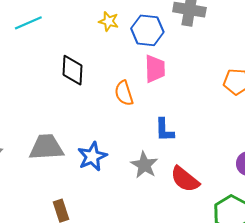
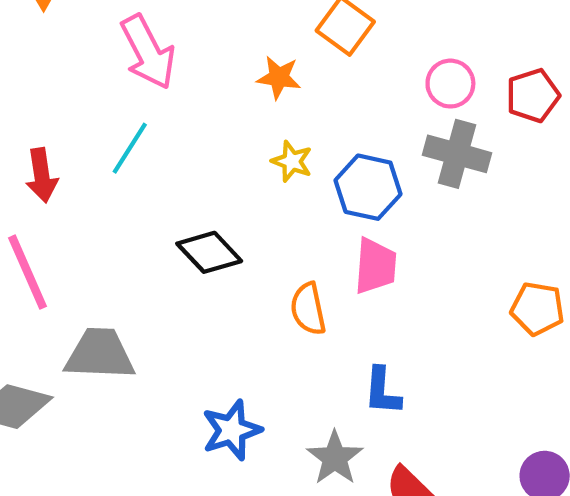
cyan line: (28, 23) -> (130, 148), turned -40
black diamond: (73, 70) -> (209, 252), turned -52
gray trapezoid: (46, 147) -> (100, 354), moved

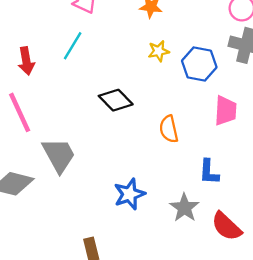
yellow star: (292, 161) -> (159, 51), turned -30
pink trapezoid: (375, 266) -> (226, 111), moved
gray trapezoid: (100, 354) -> (59, 155), turned 60

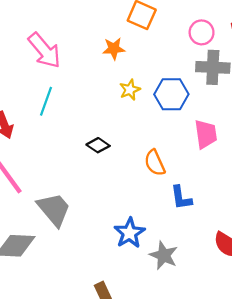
black diamond: (116, 100) -> (98, 145), size x0.7
blue L-shape: (209, 172) -> (181, 198), moved
gray star: (184, 208) -> (164, 255), moved

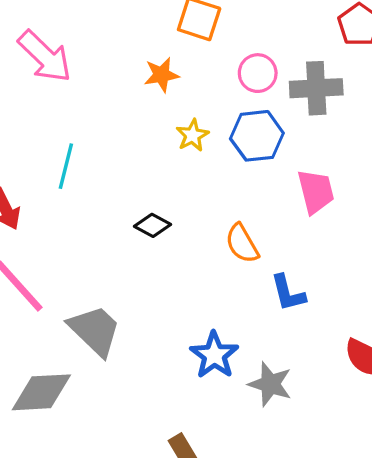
pink circle: (202, 32) -> (258, 73), moved
pink arrow: (44, 50) -> (45, 56), moved

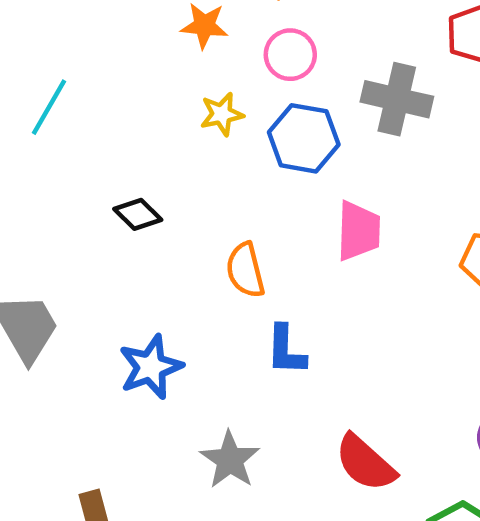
pink circle: (258, 73) -> (290, 55), moved
blue star: (214, 355) -> (151, 367), moved

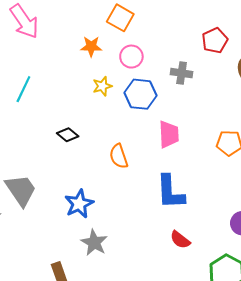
gray cross: (397, 99) -> (182, 73), size x0.7
blue L-shape: (286, 350) -> (170, 192), moved, size x1.5
gray star: (230, 460) -> (94, 243), moved
red semicircle: (365, 463) -> (180, 240), size x0.7

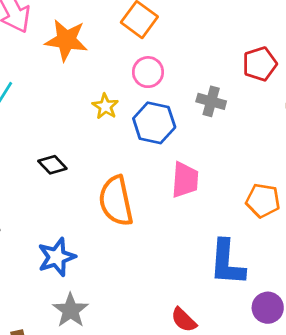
orange star: (91, 46) -> (66, 40), moved, size x1.5
yellow star: (102, 86) -> (105, 106), turned -30
orange semicircle: (119, 156) -> (116, 201), size x1.5
blue L-shape: (170, 192) -> (227, 263), moved

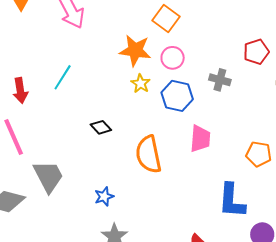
orange star: (66, 40) -> (135, 50), moved
blue star: (57, 257) -> (104, 196), size x0.7

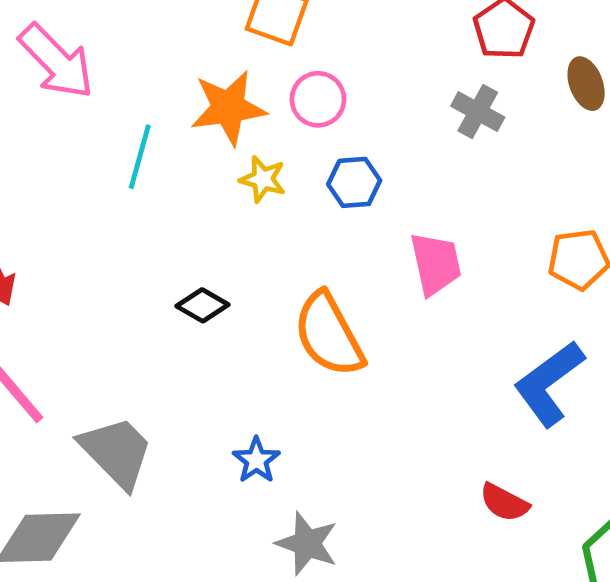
cyan line: (63, 77) -> (140, 157), moved
gray cross: (220, 80) -> (478, 112), moved, turned 30
blue hexagon: (177, 96) -> (354, 182), size x0.7
blue L-shape: (232, 201) -> (549, 383), turned 66

